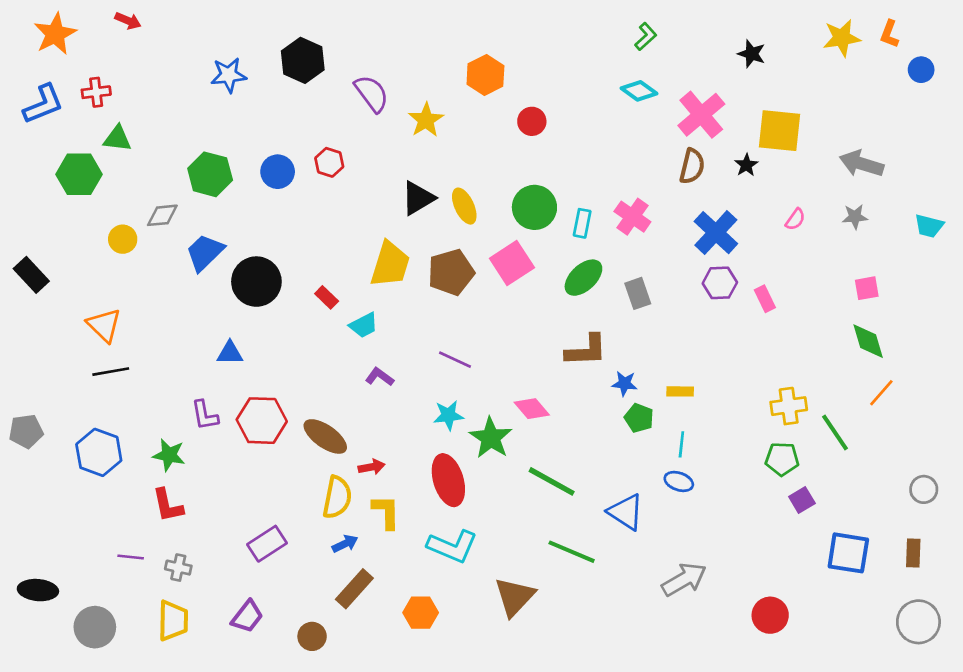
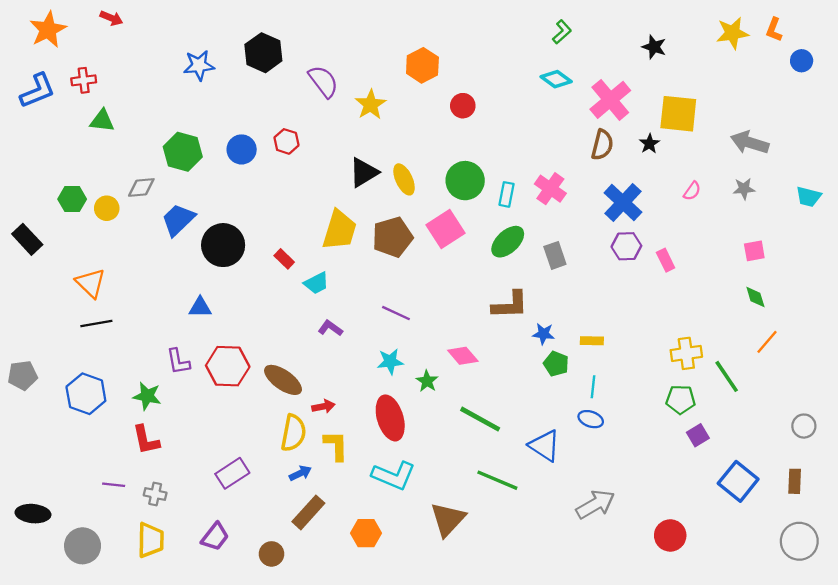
green hexagon: (79, 174) -> (72, 199), moved, size x0.7
green diamond: (868, 341) -> (755, 297), size x0.7
green star: (491, 438) -> (427, 381), size x0.6
blue square: (848, 553) -> (738, 481), turned 30

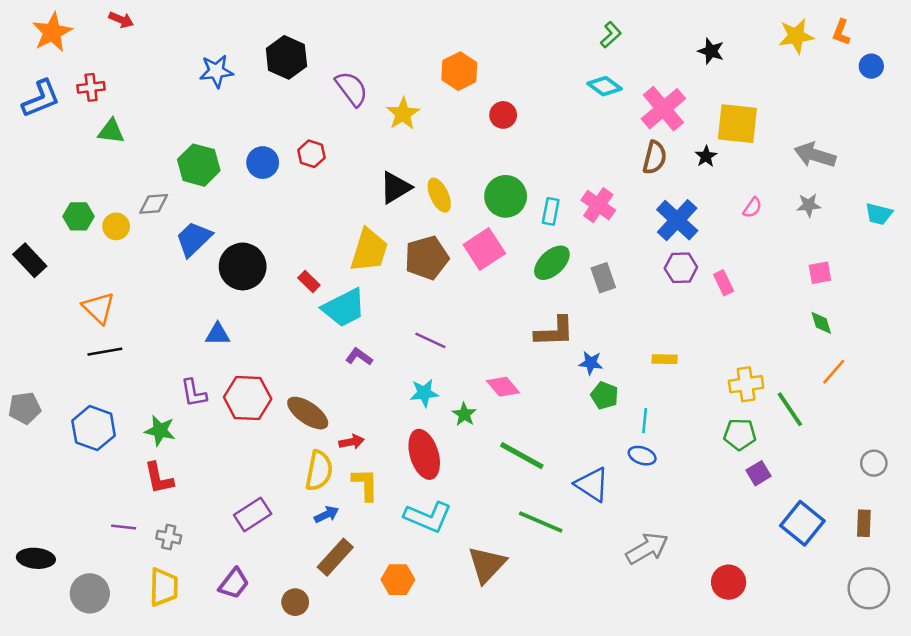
cyan trapezoid: (316, 283) -> (344, 308), size x1.6
yellow rectangle: (592, 341) -> (665, 359), moved

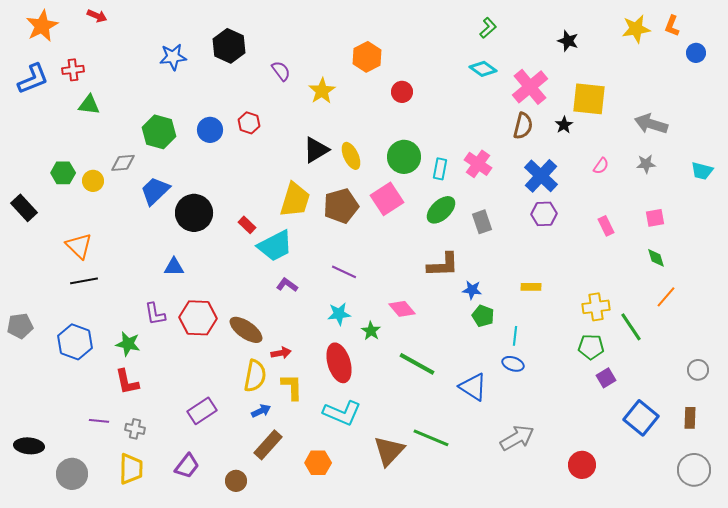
purple semicircle: (352, 89) -> (281, 71), size x0.7
pink rectangle: (724, 283) -> (606, 226), moved
green line: (541, 522) -> (431, 438), moved

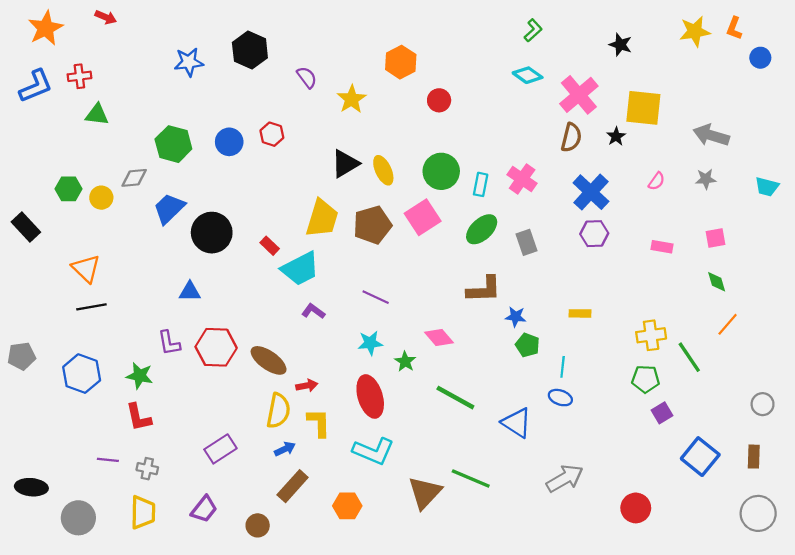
pink rectangle: (606, 226) -> (662, 247), turned -54

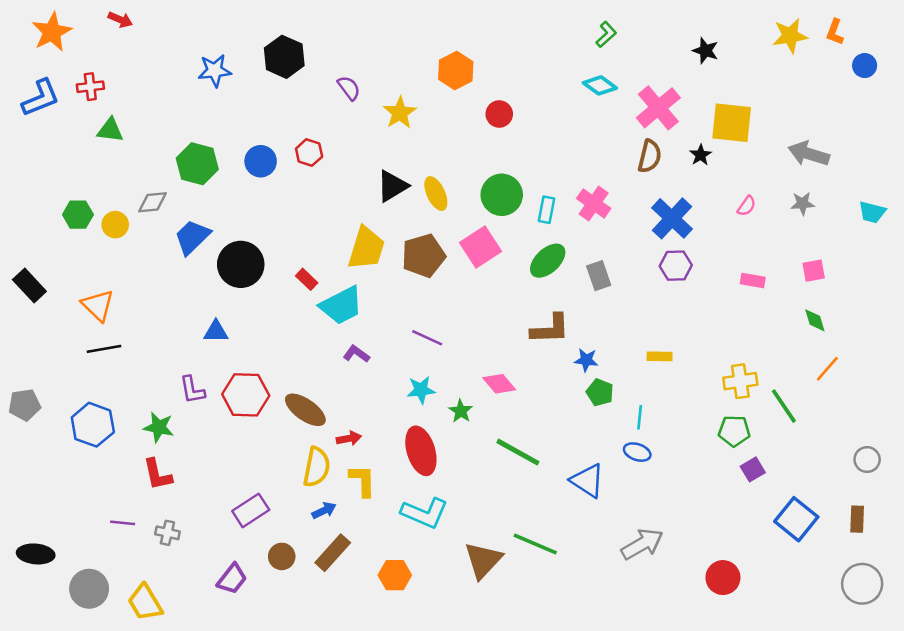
black rectangle: (26, 227) -> (29, 286), moved
yellow trapezoid: (143, 512) -> (145, 602), moved, turned 148
brown circle: (258, 525) -> (282, 556), moved

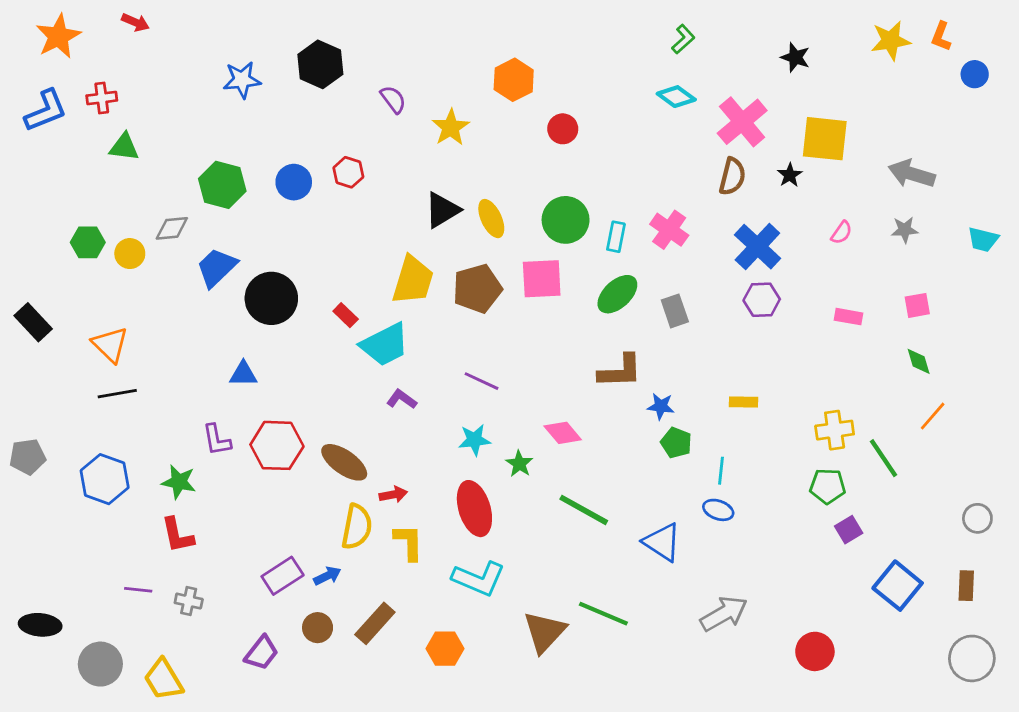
pink square: (481, 247) -> (542, 279), turned 30
blue arrow: (324, 510) -> (327, 576), moved

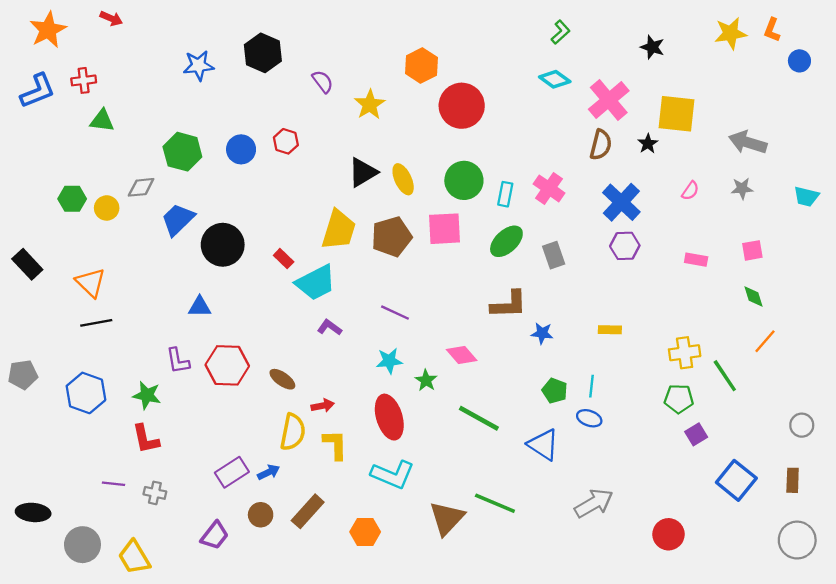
red circle: (563, 129) -> (462, 106), size x1.8
green pentagon: (676, 443) -> (555, 391), moved
brown ellipse: (344, 462) -> (282, 379), size x0.7

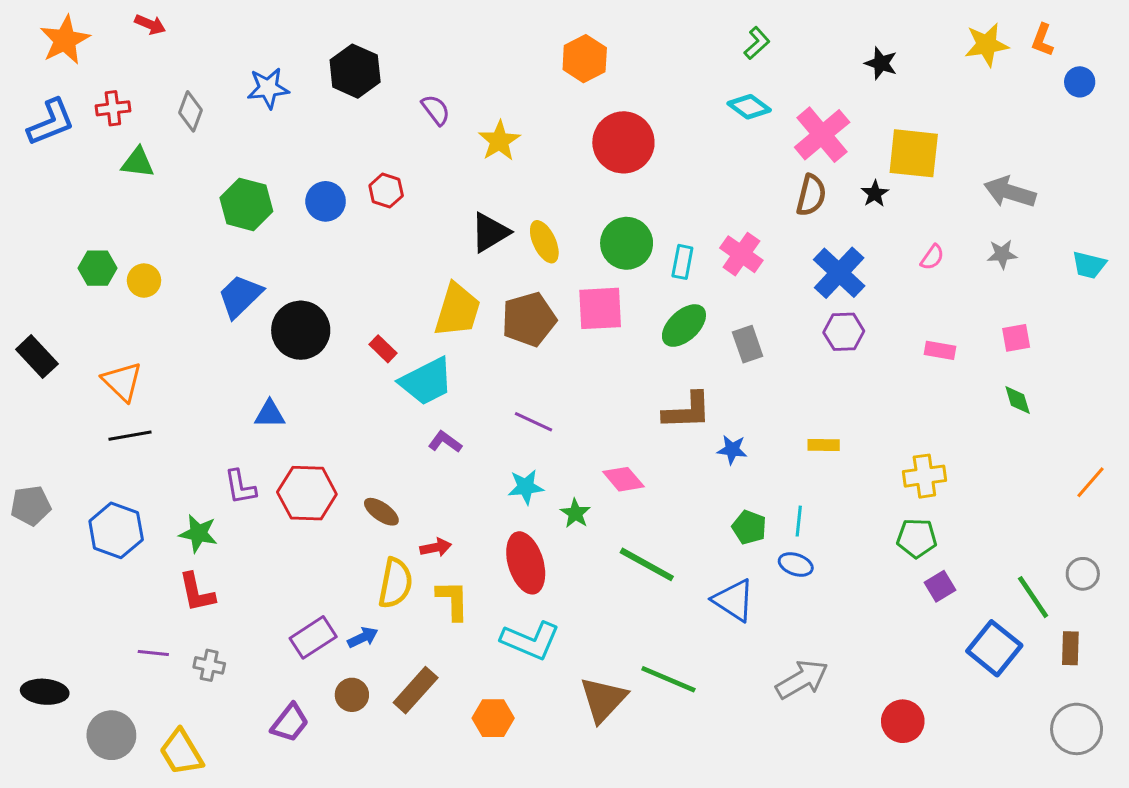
orange hexagon: (421, 65) -> (585, 59), moved
gray diamond: (141, 187) -> (191, 111), moved, turned -64
orange line: (765, 341) -> (1091, 482), moved
green line: (725, 376) -> (1033, 597), moved

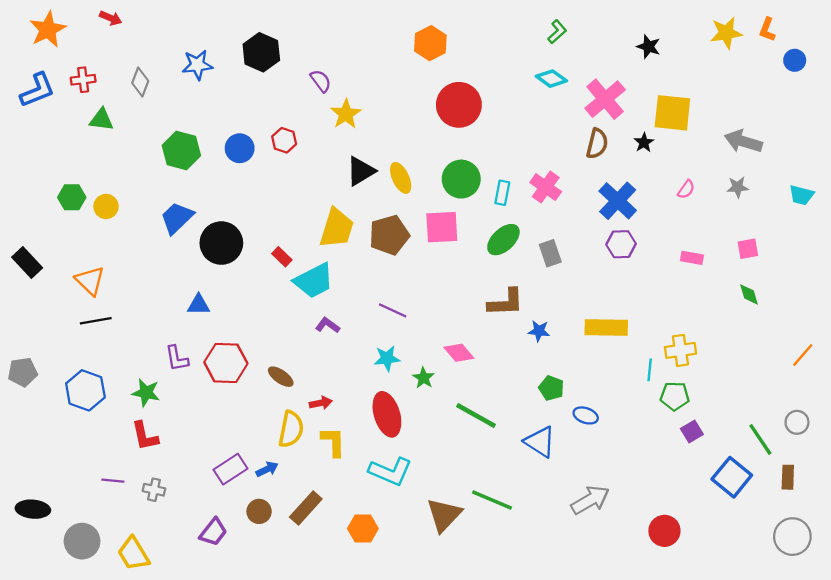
yellow star: (499, 141) -> (346, 114), moved
yellow rectangle: (824, 445) -> (606, 328), size x1.8
cyan line: (799, 521) -> (650, 370), moved

